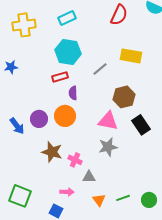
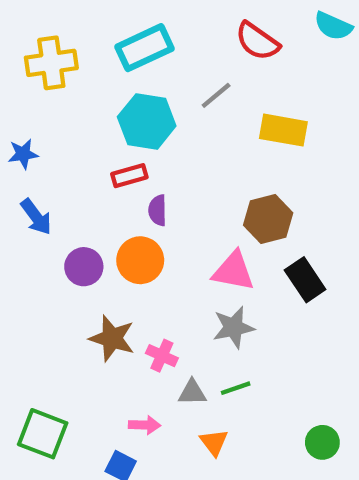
red semicircle: (119, 15) -> (257, 41), turned 100
cyan rectangle: (67, 18) -> (145, 48), size x1.4
gray line: (100, 69) -> (216, 95), moved
blue arrow: (17, 126) -> (36, 217), moved
green line: (123, 198) -> (236, 388), moved

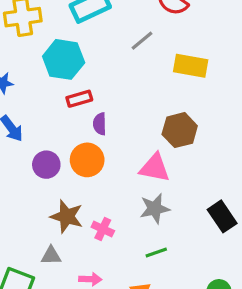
cyan hexagon: (147, 121) -> (64, 59), moved
black rectangle: (305, 280) -> (222, 216), moved
gray triangle: (192, 392) -> (51, 256), moved

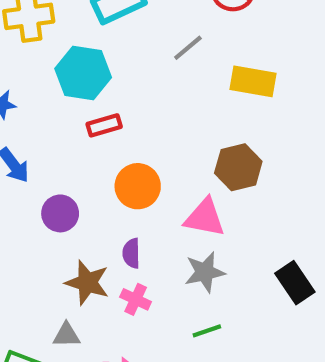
purple semicircle: (100, 124) -> (131, 253), moved
orange circle: (87, 160) -> (138, 186), moved

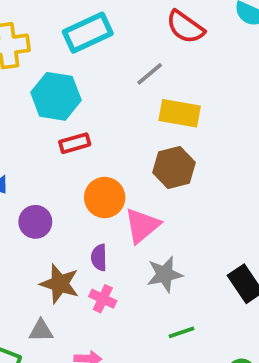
yellow rectangle: (253, 81) -> (180, 113), moved
brown hexagon: (238, 167) -> (174, 168), moved
pink triangle: (205, 218) -> (142, 226), moved, turned -51
green line: (207, 331) -> (182, 332), moved

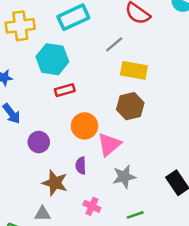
pink cross: (103, 299) -> (92, 206), moved

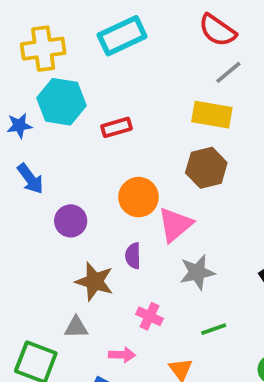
gray line: (114, 44) -> (228, 72), moved
cyan hexagon: (52, 59) -> (62, 102), moved
red rectangle: (65, 90) -> (117, 127), moved

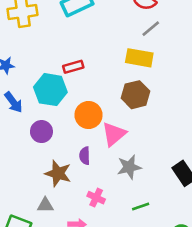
cyan hexagon: (62, 102) -> (50, 90), moved

